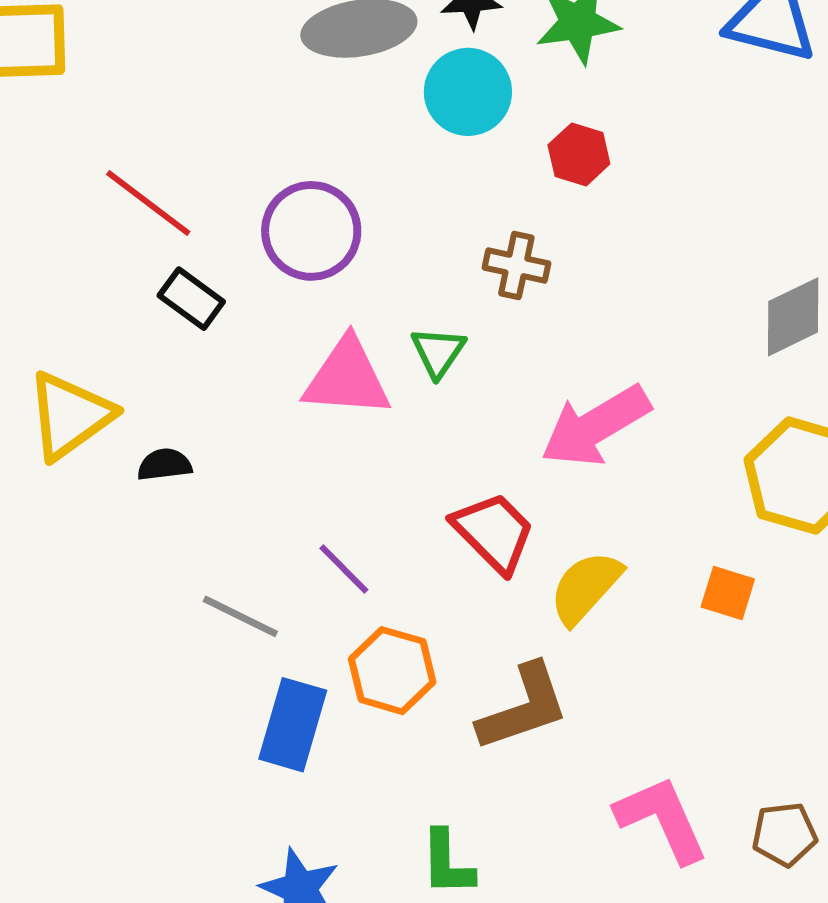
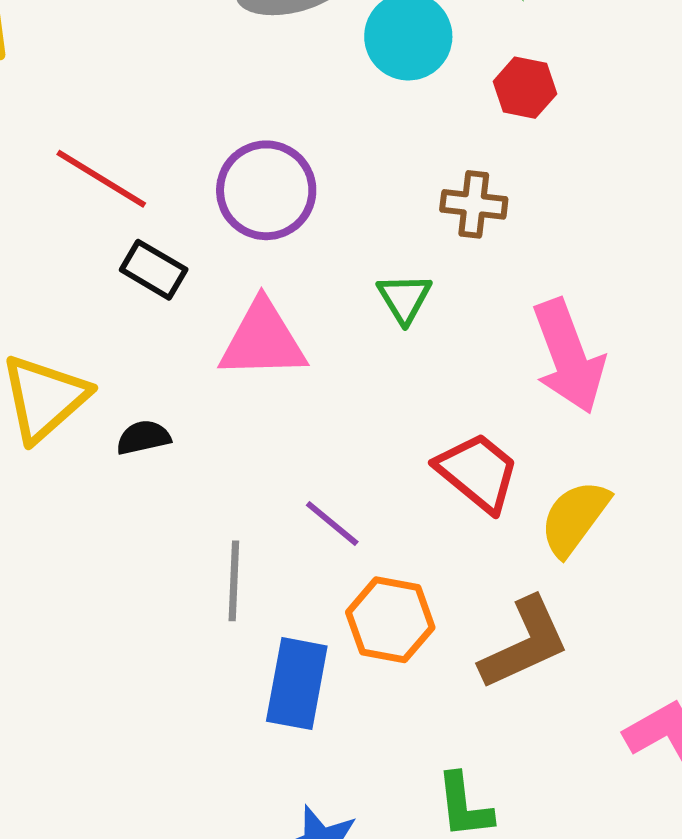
pink triangle: (347, 378) -> (263, 340), moved
pink arrow: (596, 426) -> (568, 356), turned -74
gray line: (240, 616) -> (234, 581), turned 72

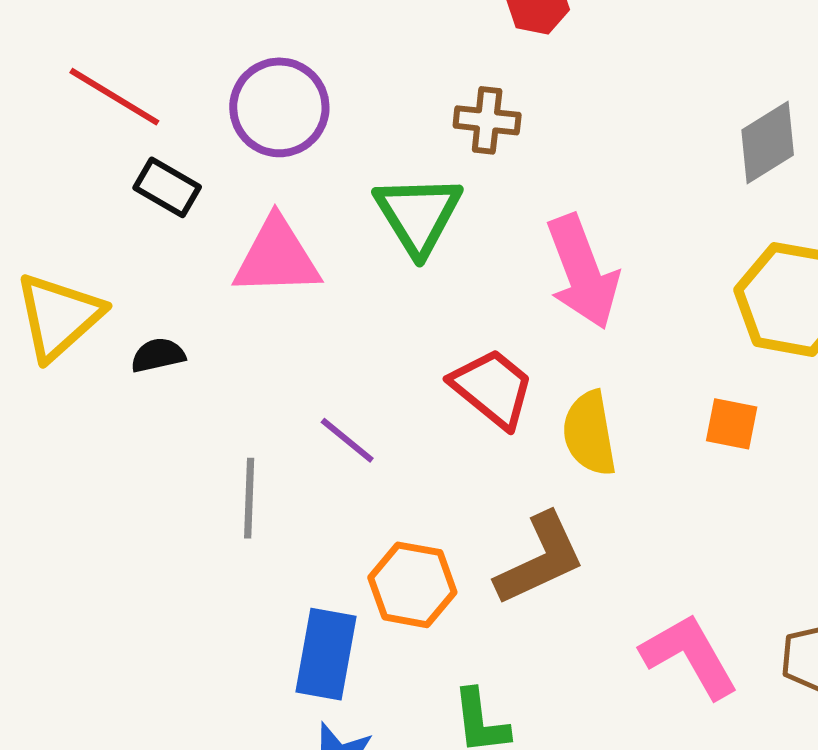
green triangle: (404, 298) -> (418, 215), size x1.6
yellow semicircle: (575, 518) -> (589, 433), turned -46
orange hexagon: (390, 620) -> (412, 585), moved
blue rectangle: (297, 684) -> (326, 654), moved

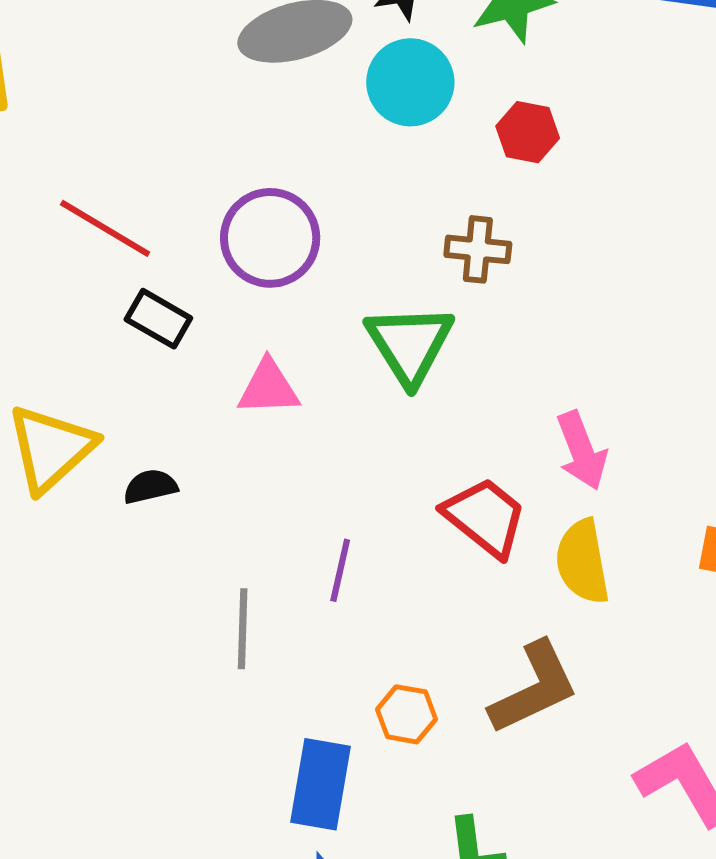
pink triangle: (277, 257) -> (268, 388), size x0.7
pink arrow: (582, 272) -> (582, 451), moved, size x0.7
purple line: (347, 440) -> (340, 570), turned 64
orange hexagon: (412, 585) -> (406, 714), size x0.7

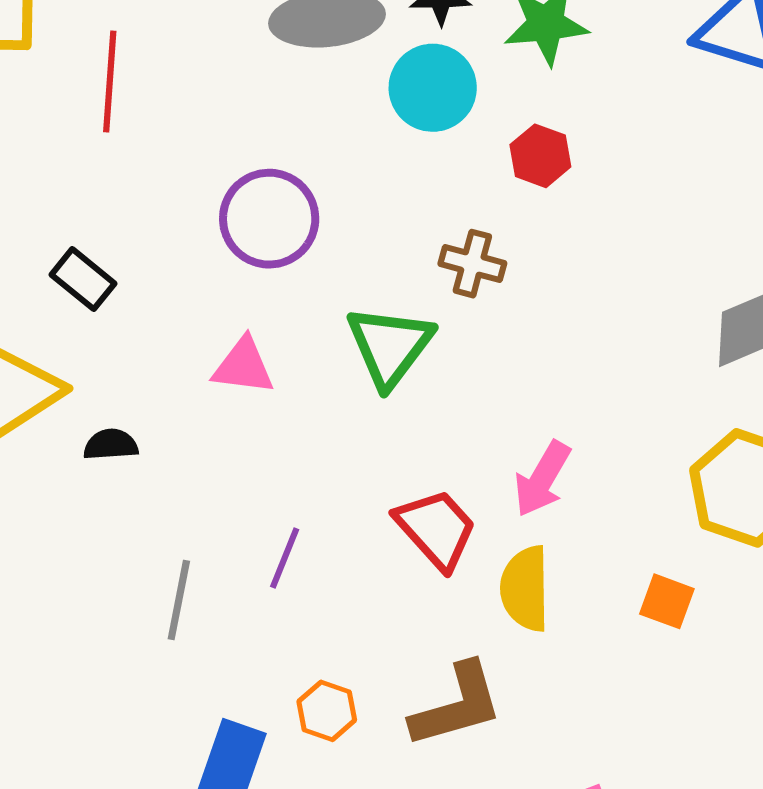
red line: (105, 228) -> (110, 82), moved, turned 54
black rectangle: (158, 319) -> (83, 279), moved
pink arrow: (582, 451) -> (542, 479), turned 42

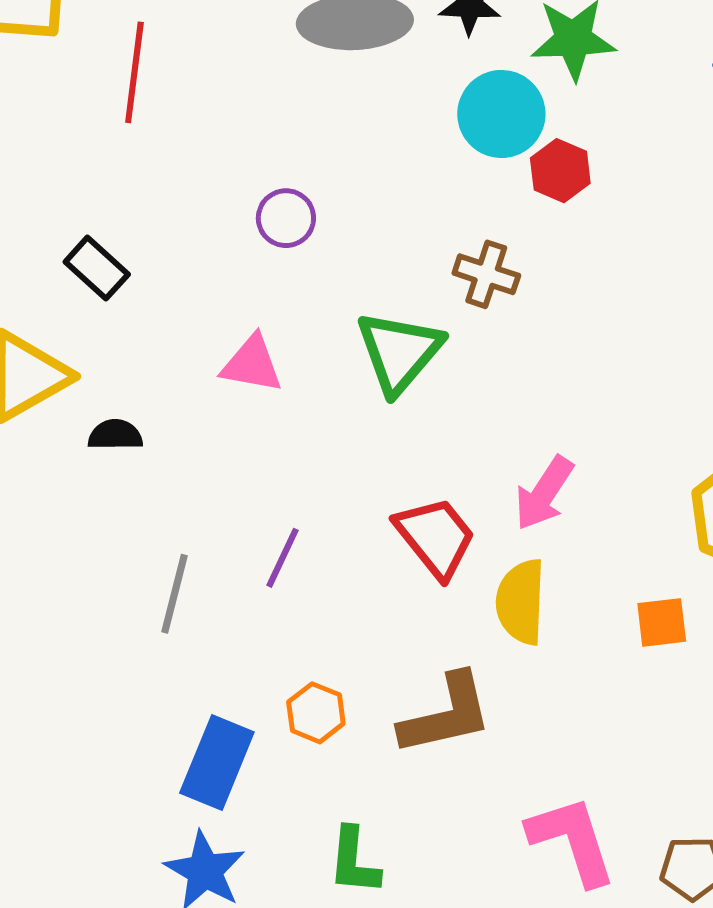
cyan circle: (433, 88) -> (501, 114), moved
purple circle: (269, 219) -> (286, 218), size x0.6
orange square: (667, 601) -> (662, 622), turned -30

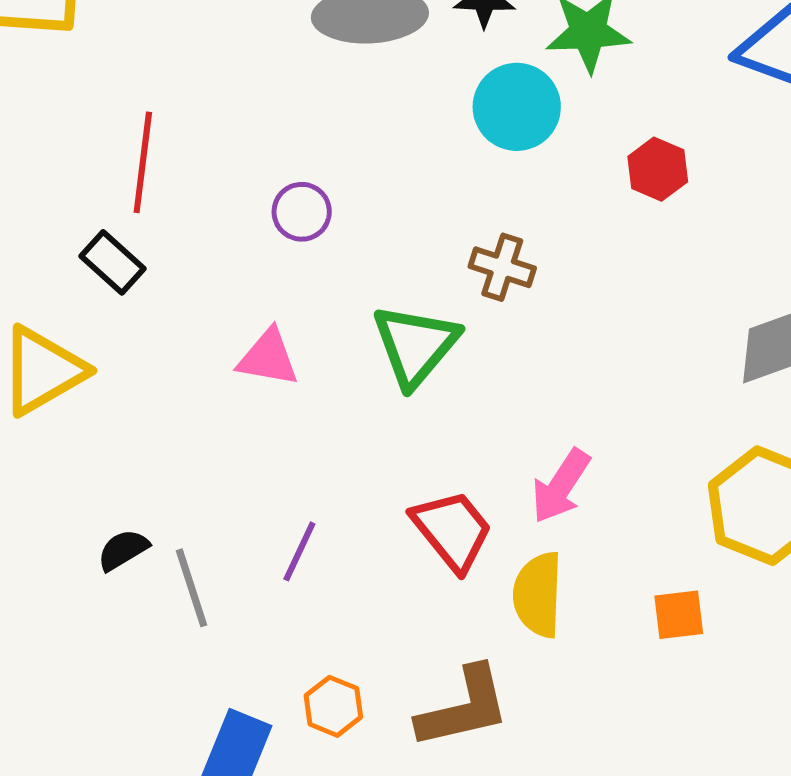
red line: (134, 72) -> (143, 162), moved
red hexagon: (560, 171) -> (658, 169), moved
black semicircle: (115, 435) -> (123, 550), moved, turned -30
gray line: (174, 594) -> (192, 588), turned -32

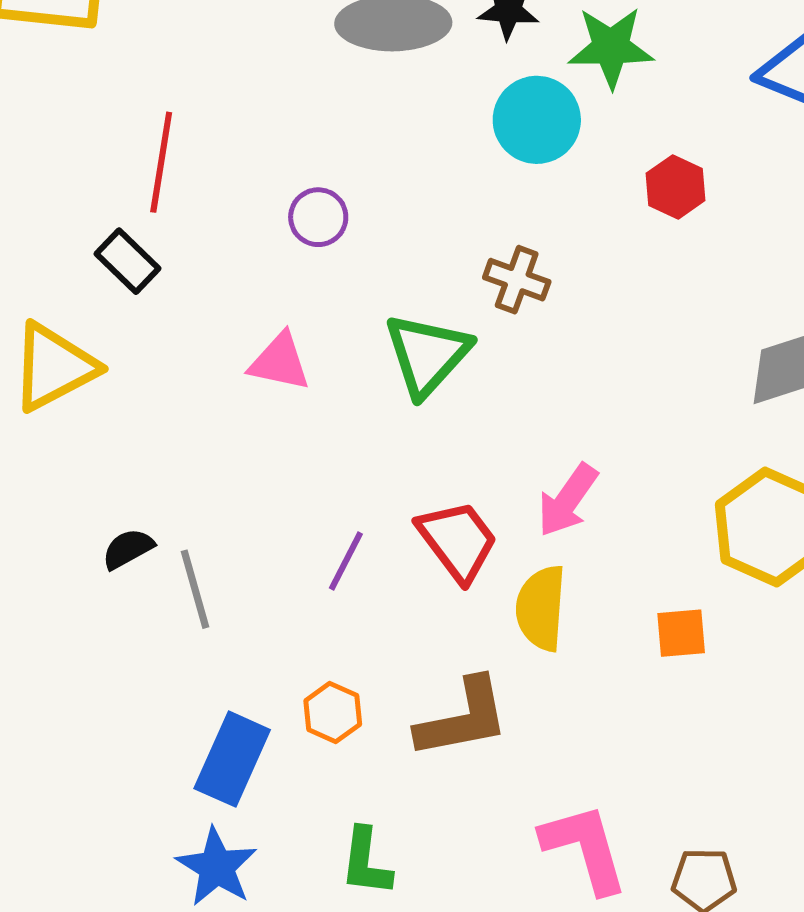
purple line: (299, 551) -> (346, 561), moved

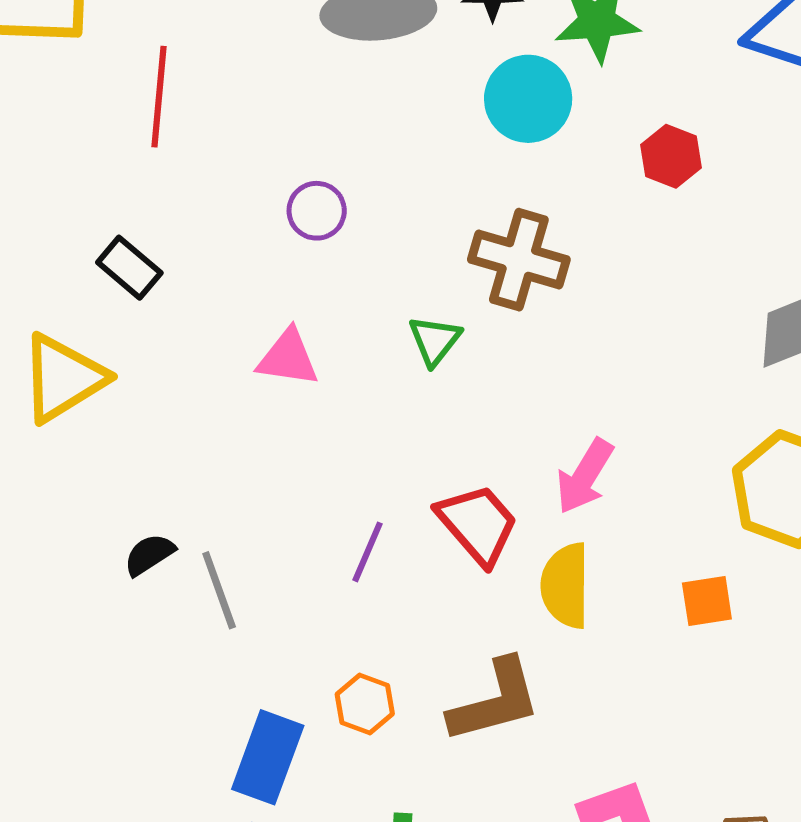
red line: (161, 162) -> (159, 97), moved
brown cross: (517, 280) -> (519, 260), size x1.5
green triangle: (427, 355) -> (435, 340), size x0.6

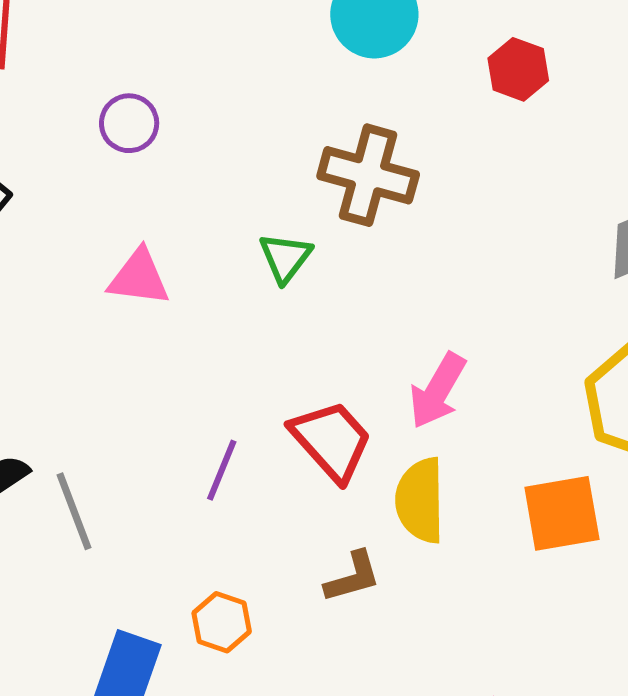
purple circle: (317, 211) -> (129, 123), moved
orange square: (707, 601) -> (562, 513), size x1.5
brown L-shape: (495, 701) -> (353, 577), moved, size x0.6

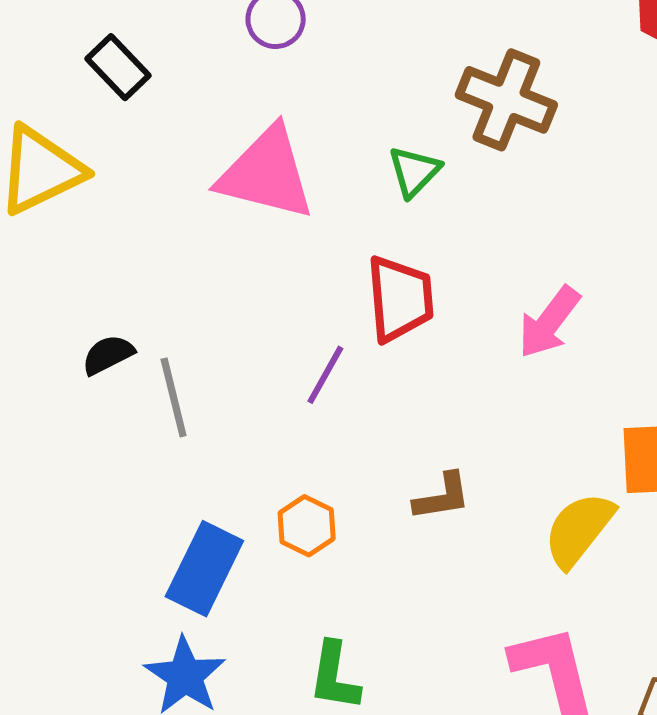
pink triangle: (139, 277) -> (266, 173), size x1.6
red trapezoid: (331, 441) -> (400, 299), moved, turned 30
yellow semicircle: (420, 500) -> (579, 530), moved, turned 32

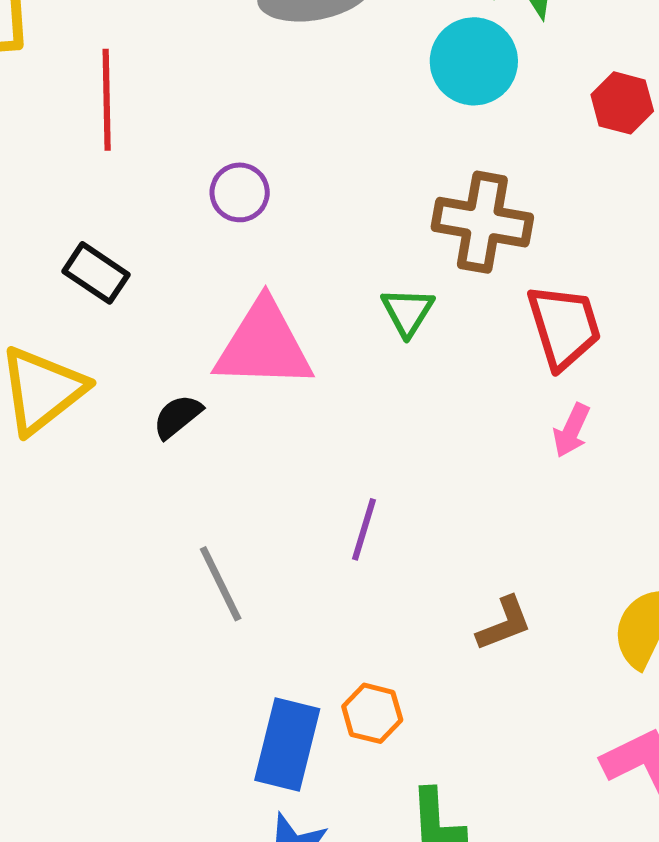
red trapezoid: (400, 299) -> (564, 327), moved
pink arrow: (549, 322) -> (571, 430), size x0.7
black semicircle: (108, 355) -> (177, 416), moved
orange hexagon: (307, 526) -> (372, 713), moved

